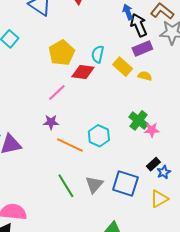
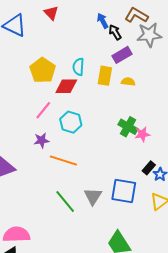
black arrow: (139, 25) -> (115, 32), size x0.7
yellow rectangle: (123, 67) -> (105, 76), turned 66
cyan hexagon: (99, 136) -> (71, 122), moved

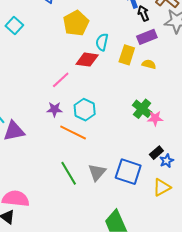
yellow pentagon: (43, 70) -> (76, 23), moved
cyan hexagon: (71, 122) -> (85, 110), moved

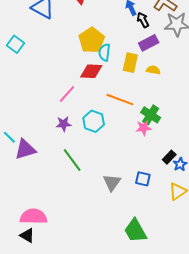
yellow pentagon: (76, 23) -> (92, 40), moved
pink star: (155, 118) -> (144, 128), moved
orange line: (73, 132) -> (120, 100), moved
blue square: (128, 172) -> (143, 179), size x0.6
green line: (69, 173) -> (72, 160), moved

